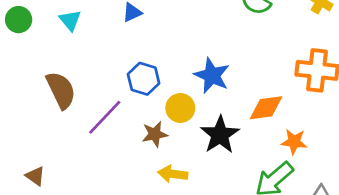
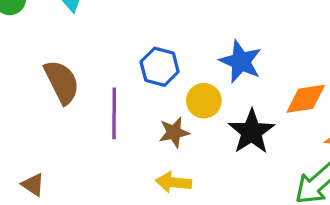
purple line: (105, 117) -> (114, 113), turned -42
yellow arrow: (173, 174) -> (174, 182), moved

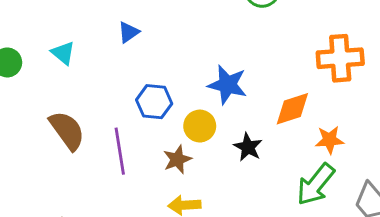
black star: (252, 132) -> (248, 147), size x0.7

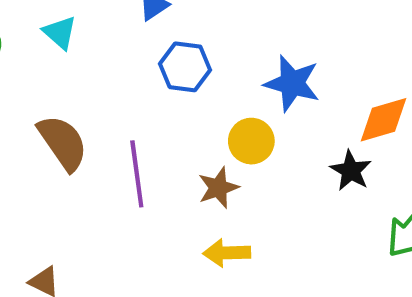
blue hexagon: (154, 102) -> (185, 67), moved
black star: (248, 147) -> (351, 171), moved

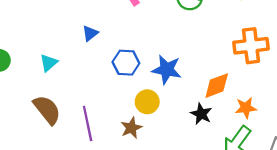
cyan triangle: (60, 33) -> (49, 63), moved, turned 42
blue hexagon: (185, 67) -> (126, 63), moved

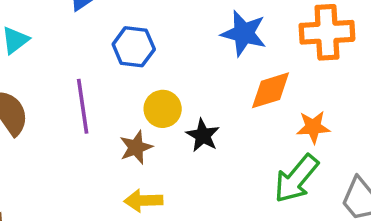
blue star: (167, 70) -> (244, 33), moved
black star: (201, 114) -> (203, 135), moved
purple line: (88, 124) -> (83, 106), moved

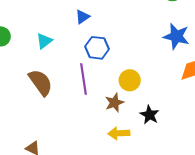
blue hexagon: (134, 47) -> (97, 48), moved
black star: (203, 135) -> (150, 115), moved

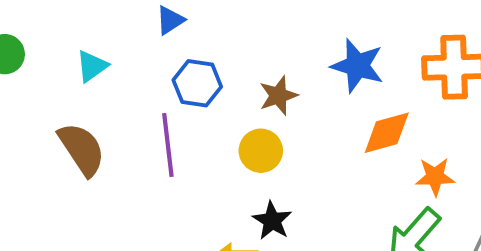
brown star: (114, 103) -> (278, 96), moved
black star: (150, 115) -> (272, 221), moved

